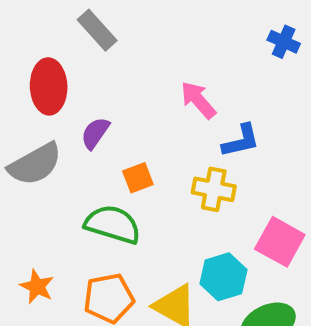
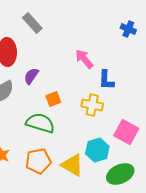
blue L-shape: (241, 141) -> (106, 80), turned 105

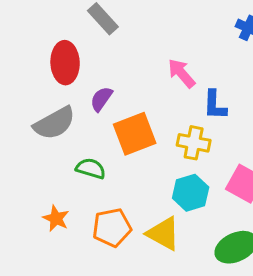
orange square: (53, 99) -> (135, 134), size x1.8
green semicircle: (40, 123) -> (91, 169), moved, size x0.7
cyan hexagon: (97, 150) -> (191, 193), moved

